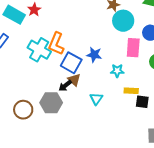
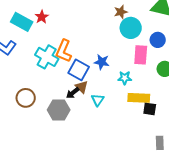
yellow rectangle: (131, 91) -> (139, 98), size x1.5
cyan triangle: (96, 99) -> (98, 100), moved
brown circle: (23, 110) -> (26, 98), moved

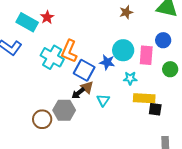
cyan circle: (131, 28) -> (123, 50), moved
brown circle: (26, 98) -> (42, 119), moved

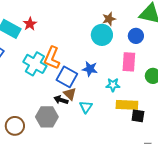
blue circle: (163, 40) -> (136, 36), moved
cyan circle: (123, 50) -> (102, 35), moved
black arrow: (78, 93) -> (61, 100), turned 56
brown circle: (42, 119) -> (15, 126), moved

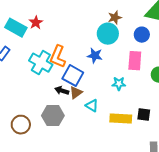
blue star: (90, 69) -> (95, 56), moved
brown triangle: (70, 94) -> (76, 93), turned 40
black arrow: (61, 100) -> (62, 91), moved
yellow rectangle: (127, 105) -> (121, 119), moved
cyan triangle: (86, 107) -> (92, 106), turned -32

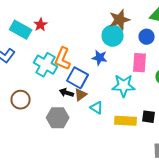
brown star: (115, 18) -> (120, 20), size x1.5
cyan star: (119, 84) -> (124, 86), size x1.6
brown circle: (21, 125) -> (21, 100), moved

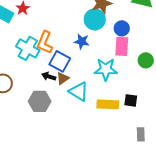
blue circle: (147, 37) -> (122, 28), moved
cyan triangle: (97, 108) -> (79, 91), size x1.5

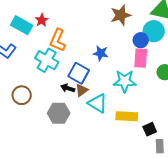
cyan circle: (95, 19) -> (154, 31), moved
orange L-shape: (45, 42) -> (58, 40), moved
black square: (131, 100) -> (150, 129), moved, turned -32

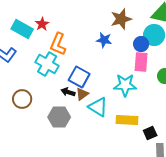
blue star: (101, 53) -> (104, 40), moved

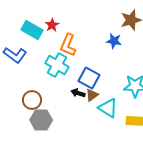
gray hexagon: (59, 117) -> (41, 120), moved

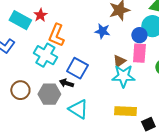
brown triangle: (92, 95) -> (119, 61), moved
cyan triangle: (108, 108) -> (78, 109), moved
gray hexagon: (41, 120) -> (49, 94), moved

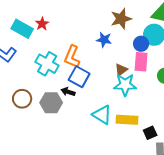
orange L-shape: (56, 35) -> (72, 57), moved
cyan triangle: (78, 109) -> (102, 115), moved

